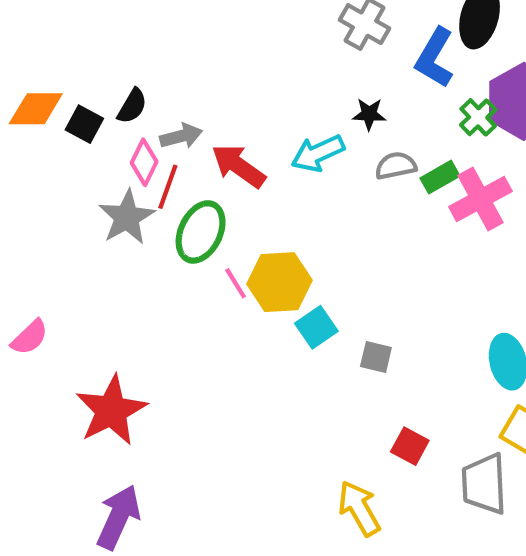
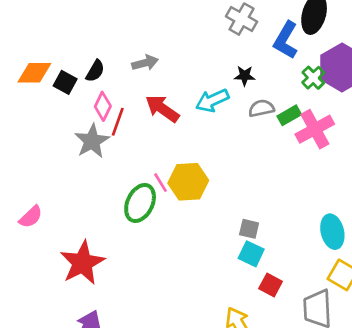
gray arrow: (181, 136) -> (145, 63), moved
green ellipse: (201, 232) -> (140, 203), moved
cyan square: (316, 327) -> (251, 254), moved, turned -30

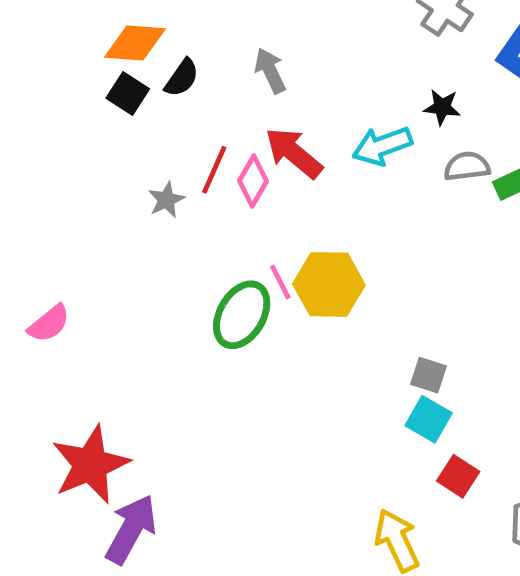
gray arrow: (145, 63) -> (270, 71), turned -105
orange diamond: (34, 73) -> (135, 43), moved
pink diamond: (103, 106) -> (253, 181), moved
gray star: (92, 141) -> (166, 200), size x0.6
red star: (82, 263) -> (90, 465), moved

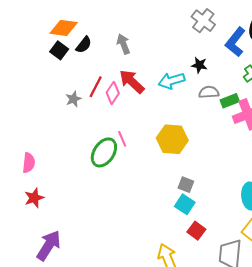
yellow hexagon: (329, 284) -> (172, 139), moved
pink semicircle: (49, 324) -> (29, 163), moved, turned -48
red star: (90, 465) -> (34, 198), moved, size x0.6

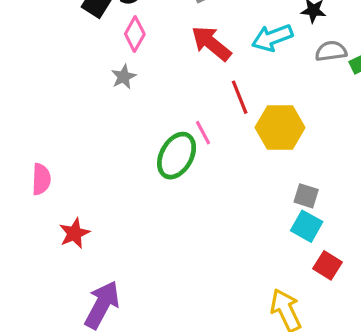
red line: (96, 87) -> (240, 97), moved, turned -45
pink diamond: (113, 93) -> (135, 34), moved
pink semicircle: (29, 163) -> (41, 179), moved

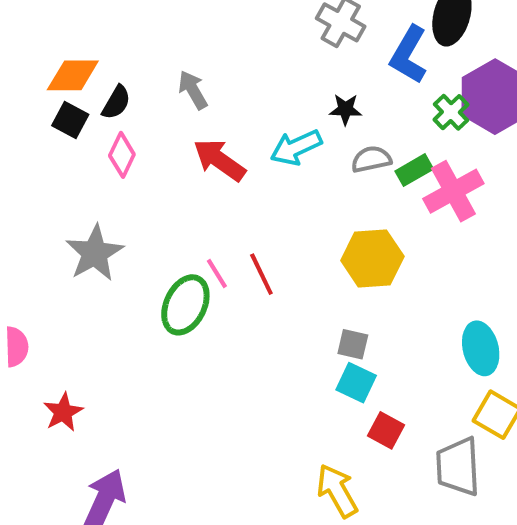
gray star: (124, 77) -> (95, 253), moved, size x1.8
red line: (240, 97) -> (261, 274), moved
yellow hexagon: (280, 128) -> (372, 259), moved

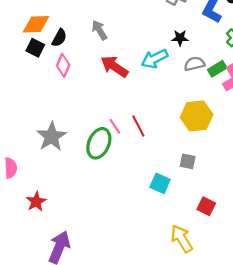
gray star: (95, 253) -> (51, 137), moved
cyan square: (356, 383) -> (160, 183), moved

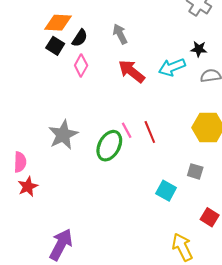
red star: (36, 202) -> (28, 187), moved

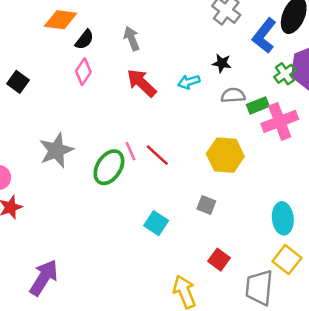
black square: (55, 46) -> (18, 82), moved
cyan arrow: (172, 67) -> (189, 82), size x0.7
red line: (150, 132) -> (157, 155), turned -30
cyan square: (166, 191) -> (156, 223), moved

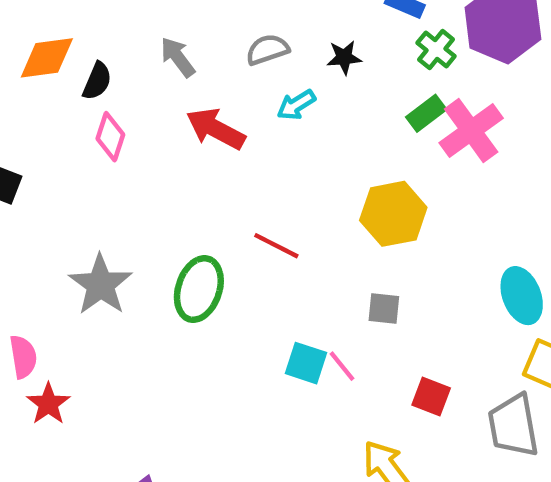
green cross: (285, 74) -> (436, 50), moved
gray semicircle: (233, 95) -> (267, 50), moved
pink line: (130, 151) -> (342, 366), moved

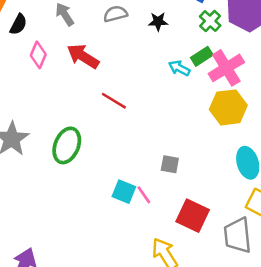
cyan arrow: (296, 105) -> (179, 68), moved, turned 55
pink diamond: (110, 137) -> (38, 55), moved
yellow hexagon: (393, 214) -> (228, 107), moved
red line: (276, 246) -> (114, 101), moved
red square: (431, 396) -> (193, 216), size x1.5

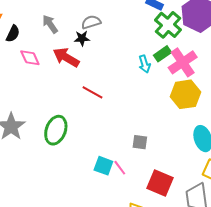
green cross: (210, 21) -> (168, 25), size x1.5
black star: (158, 22) -> (82, 38), moved
pink diamond: (38, 55) -> (30, 58), turned -45
cyan arrow: (179, 68) -> (145, 64), turned -132

